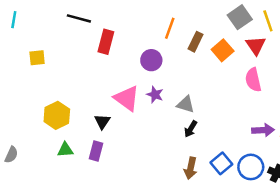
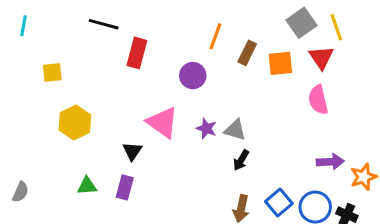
orange square: (223, 50) -> (280, 63), turned 35
purple star: (155, 95) -> (206, 128), moved
yellow hexagon: (57, 115) -> (75, 122), moved

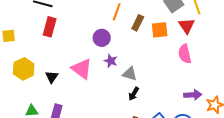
red rectangle: (137, 53) -> (50, 27), moved
purple star: (206, 128) -> (111, 61), moved
black triangle: (132, 151) -> (52, 77), moved

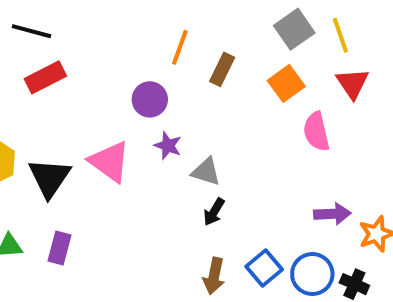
red triangle: (187, 26) -> (352, 83), moved
red rectangle: (50, 27) -> (45, 77), turned 48
orange square: (160, 30) -> (286, 83), moved, turned -30
black triangle: (52, 77) -> (49, 178), size x1.6

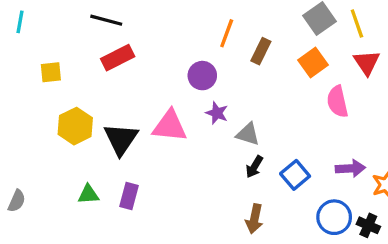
pink triangle: (110, 162) -> (170, 126), turned -30
blue square: (264, 268) -> (295, 175), moved

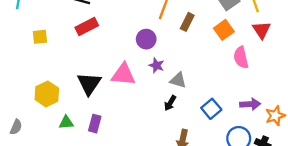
yellow hexagon: (75, 126) -> (47, 94), moved
black arrow: (254, 167) -> (170, 103), moved

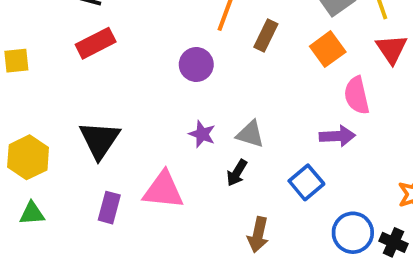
purple star: (156, 65) -> (202, 134), moved
pink triangle: (123, 75) -> (163, 190), moved
purple arrow: (250, 104) -> (337, 136), moved
green triangle: (66, 122) -> (32, 213), moved

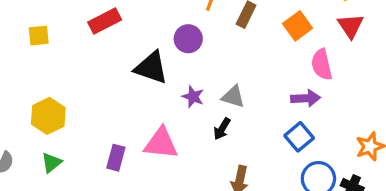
black triangle: (100, 140) -> (151, 68), moved, turned -45
blue square: (306, 182) -> (299, 137), moved
green triangle: (32, 213) -> (52, 163), turned -35

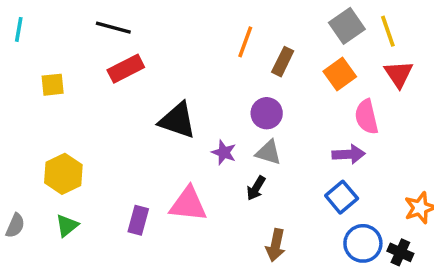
purple circle: (188, 39) -> (267, 113), moved

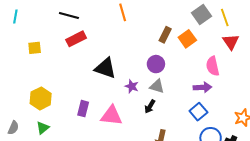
orange line: (245, 42) -> (123, 12), moved, turned -36
orange square: (340, 74) -> (187, 39), moved
purple rectangle: (138, 220) -> (83, 109), moved

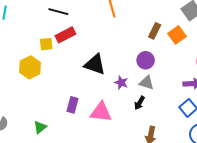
yellow square: (35, 48) -> (46, 44), moved
yellow hexagon: (41, 98) -> (30, 67), moved
green triangle: (43, 128) -> (40, 127), moved

